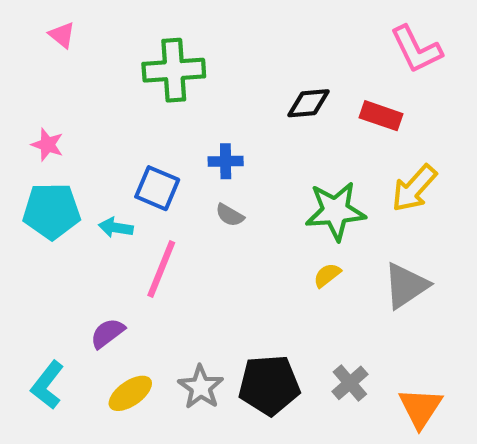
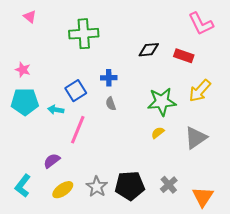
blue square: (157, 188) -> (76, 91), turned 35
gray semicircle: (230, 215) -> (111, 104), turned 40

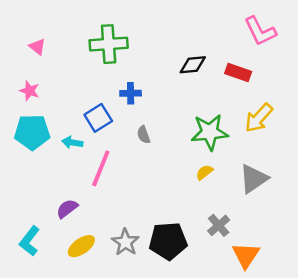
pink triangle: (30, 17) -> (37, 47), moved
blue cross: (109, 78) -> (131, 93), moved
gray cross: (169, 185) -> (219, 225), moved
orange triangle: (203, 197) -> (246, 255), moved

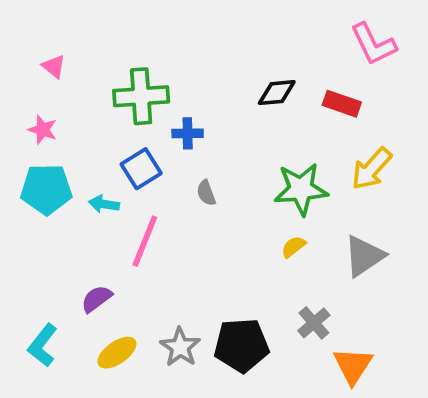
green cross: (109, 44) -> (141, 96), moved

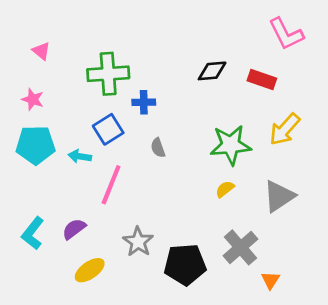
gray cross: (314, 323) -> (241, 247), size x1.4
cyan L-shape: (43, 345) -> (33, 233), moved
gray star: (180, 347) -> (138, 242), moved
orange triangle: (353, 366) -> (270, 280), size x0.6

